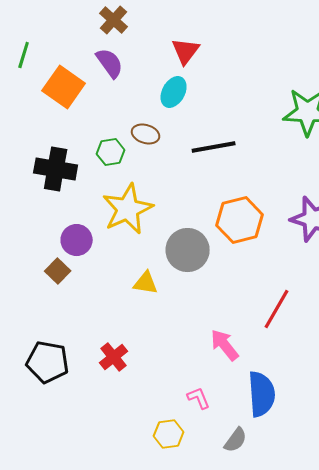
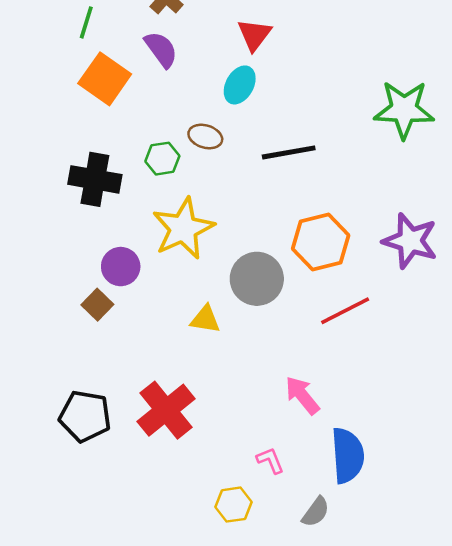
green line: (24, 55) -> (86, 22), moved
red line: (277, 309) -> (345, 311), moved, turned 33
red cross: (114, 357) -> (166, 410), size x1.6

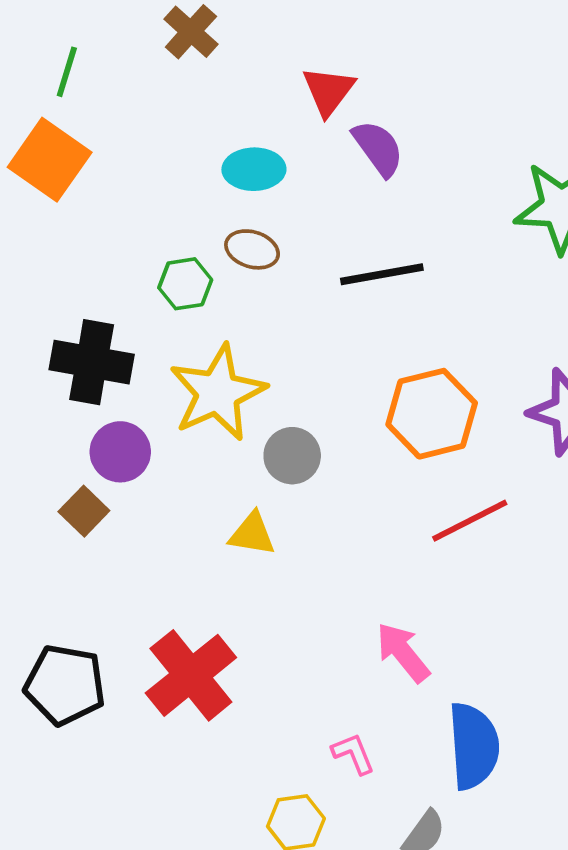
purple semicircle: (161, 49) -> (378, 148), moved
orange square: (105, 79) -> (50, 160), moved
cyan ellipse: (240, 85) -> (254, 169), moved, turned 60
black cross: (95, 179) -> (92, 362), moved
gray circle: (257, 279) -> (292, 456), moved, size x0.7

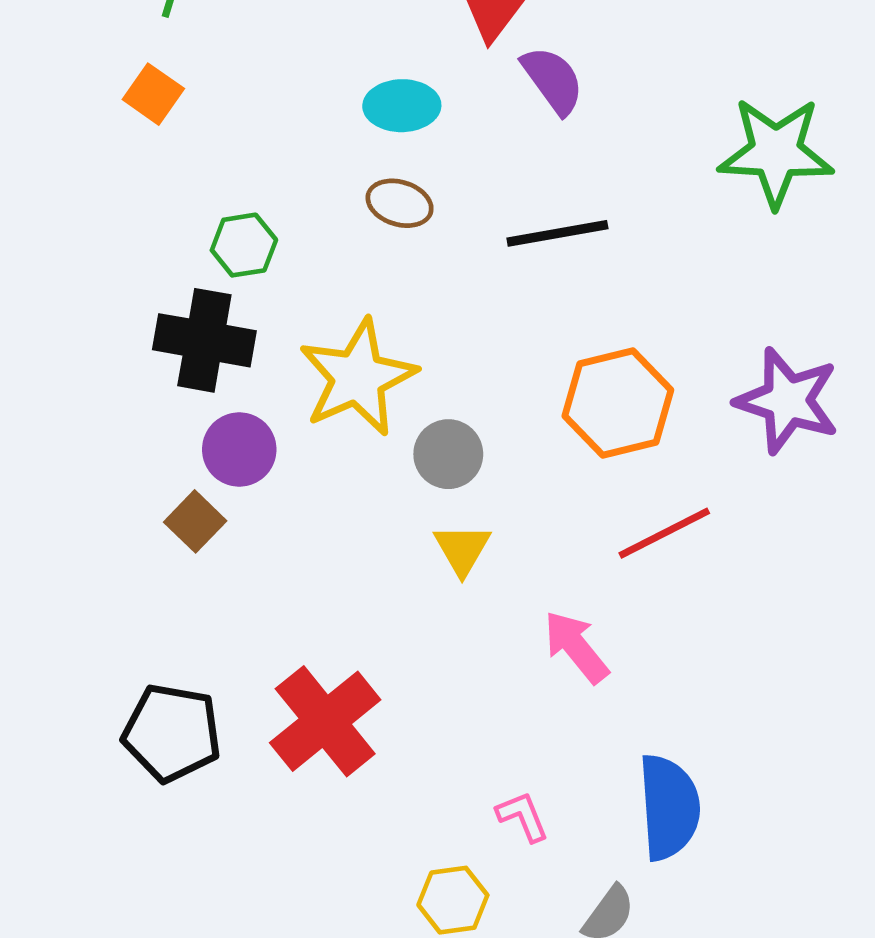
orange square: (50, 160) -> (153, 94), size x0.6
green hexagon: (185, 284) -> (244, 245), moved
yellow triangle: (252, 534) -> (462, 549), moved, turned 51
pink arrow: (403, 652) -> (576, 647), moved

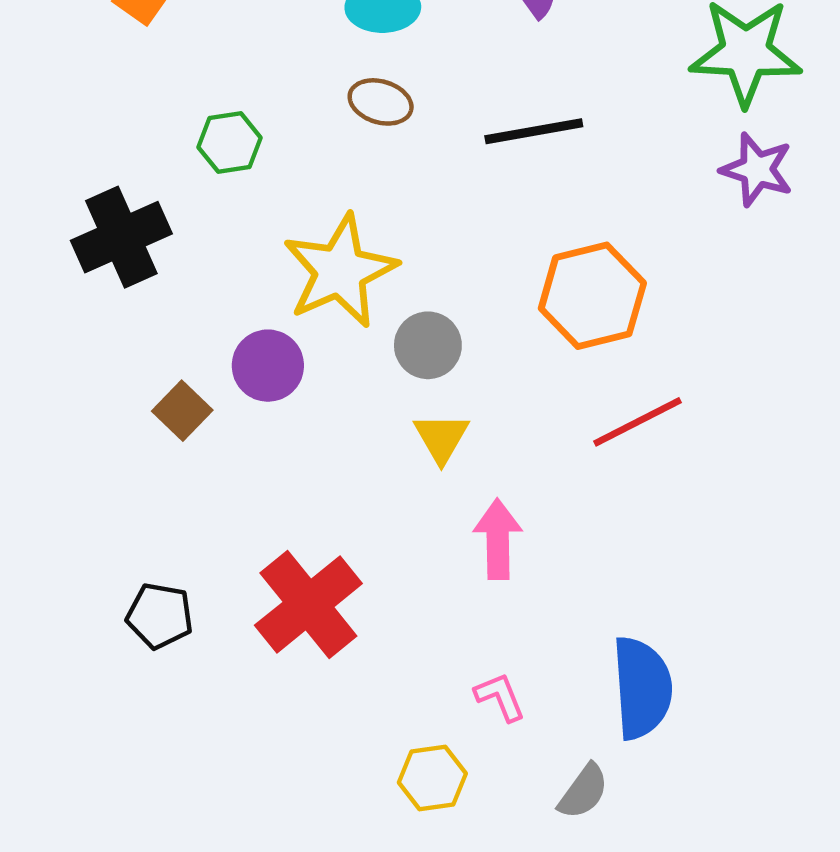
black cross: (204, 340) -> (121, 237), moved, turned -34
purple star: (787, 401) -> (757, 170), moved, size x0.7
purple circle: (239, 449) -> (268, 366), moved
pink arrow: (576, 647) -> (498, 539), moved, turned 38
black pentagon: (172, 733) -> (160, 616), size x0.7

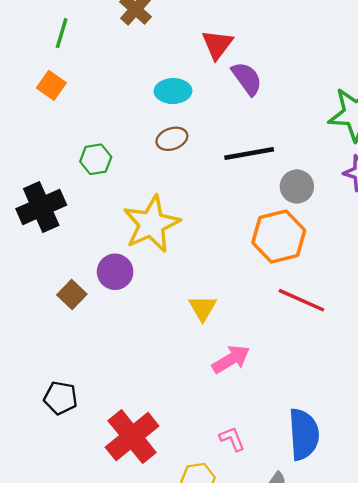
brown ellipse: (381, 102) -> (172, 139), turned -36
gray circle: (428, 345) -> (297, 187), moved
red line: (637, 422) -> (301, 300), turned 51
pink arrow: (498, 539) -> (231, 359), turned 60
red cross: (308, 604) -> (132, 437), moved

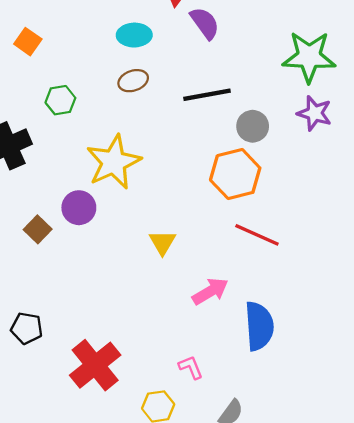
orange square: (51, 85) -> (28, 42), moved
pink arrow: (231, 359) -> (210, 291), moved
blue semicircle: (304, 434) -> (259, 326), moved

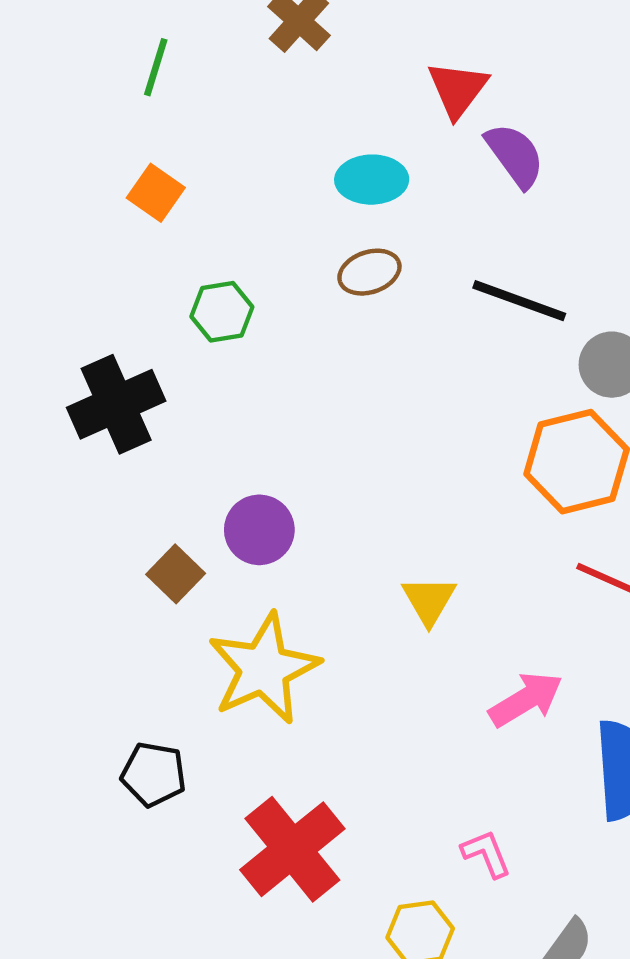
black line: (207, 95) -> (519, 301), turned 30
yellow star: (114, 162) -> (264, 669), moved

